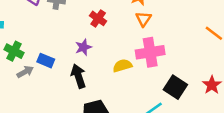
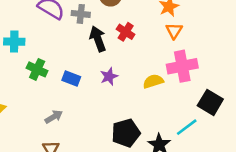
purple star: (83, 47) -> (109, 76), moved
gray arrow: (25, 72) -> (54, 117), moved
black arrow: (78, 76) -> (98, 39), moved

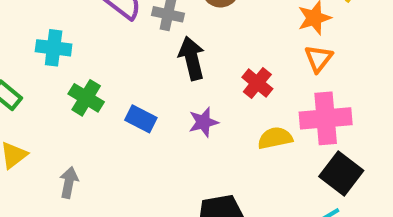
red cross: (126, 32) -> (257, 83), moved
black square: (210, 102) -> (341, 173), moved
gray arrow: (54, 117) -> (69, 182), moved, turned -54

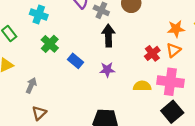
red cross: (257, 83) -> (152, 53), moved

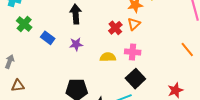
pink cross: (170, 82) -> (133, 52), size x0.7
brown triangle: (39, 113) -> (18, 86), turned 40

